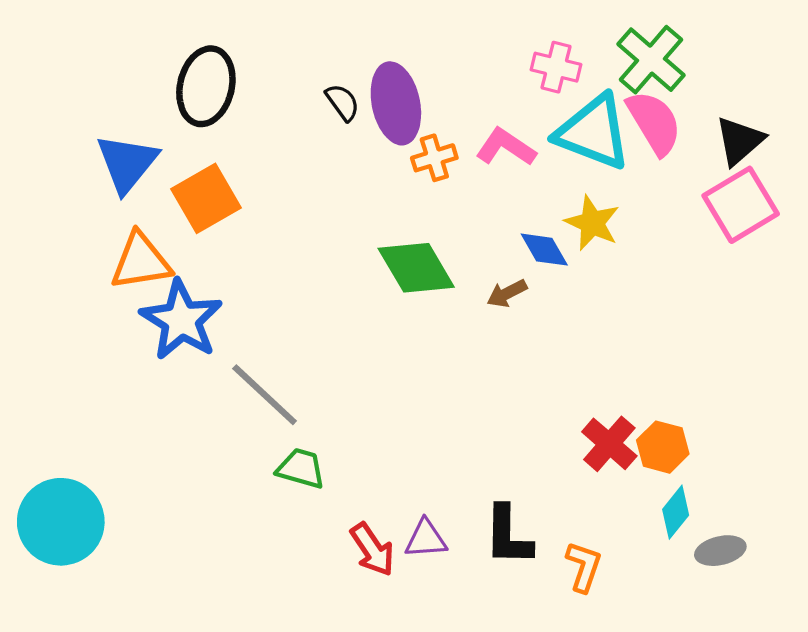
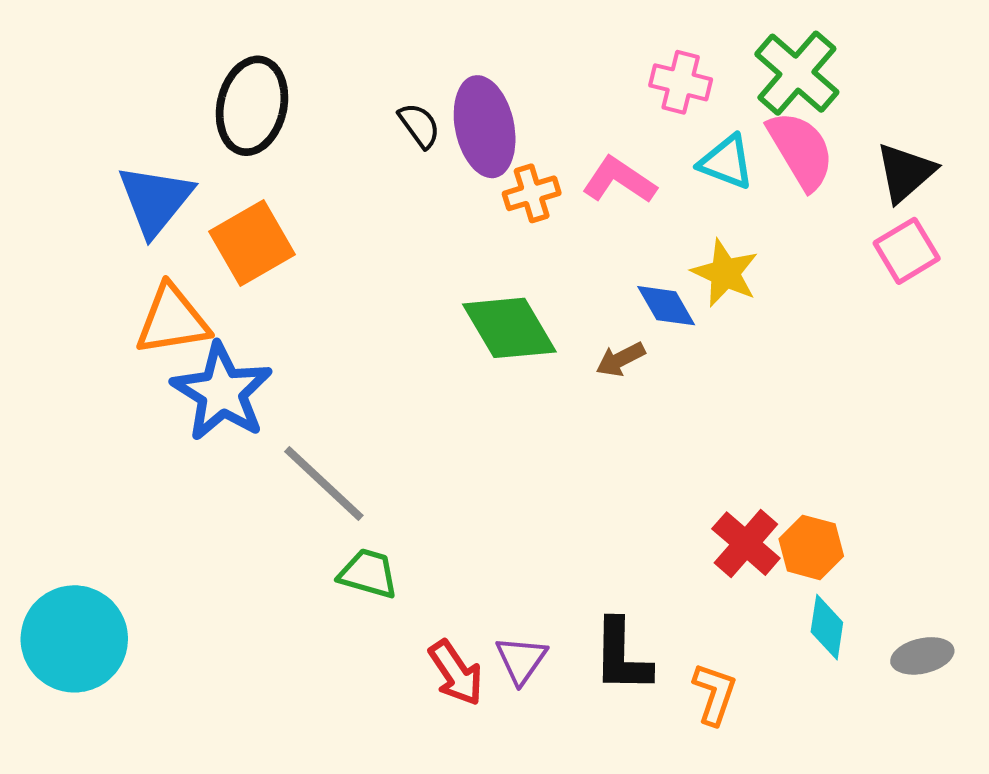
cyan triangle: (593, 132) -> (726, 162), size x0.6
pink square: (741, 205) -> (907, 251), size x0.7
cyan diamond: (676, 512) -> (827, 627), turned -30
purple triangle: (426, 539) -> (521, 660), turned -51
gray ellipse: (720, 551) -> (922, 656), moved

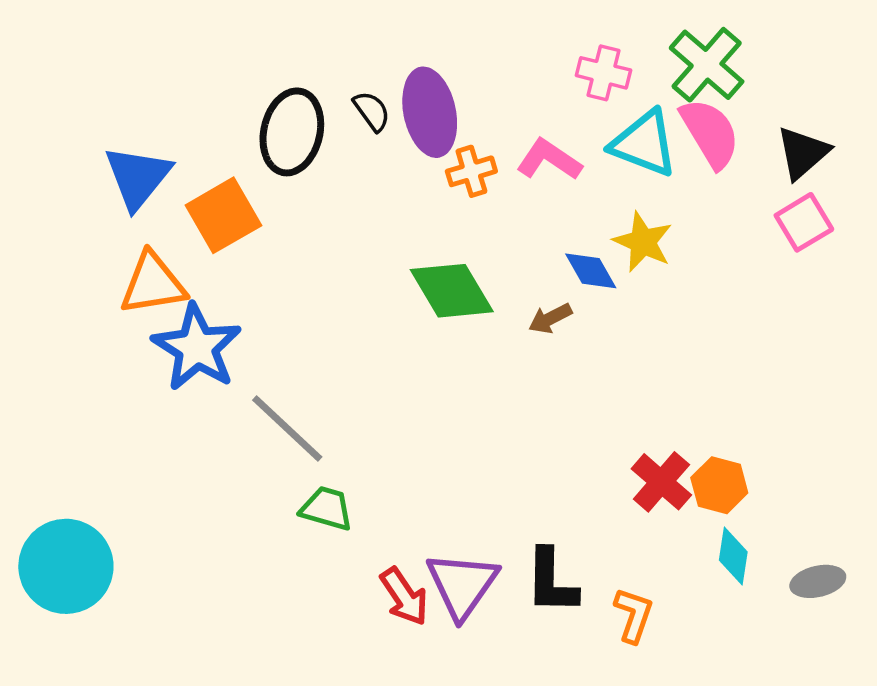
black ellipse: (252, 106) -> (292, 132), moved
cyan triangle: (726, 162) -> (644, 144), size x1.4
purple triangle: (521, 660) -> (462, 585), size x1.6

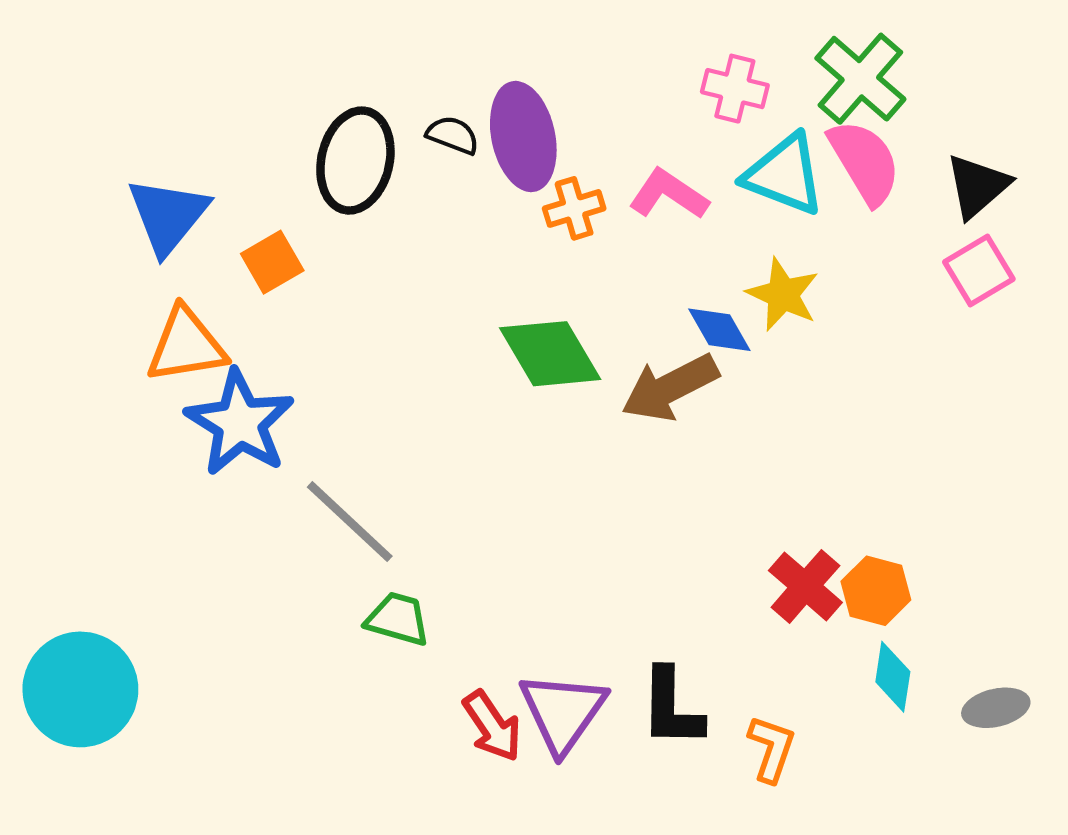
black semicircle: (372, 111) -> (453, 135), turned -33
orange square: (223, 215) -> (272, 262), size x0.7
brown arrow: (550, 318) -> (670, 388), size x1.8

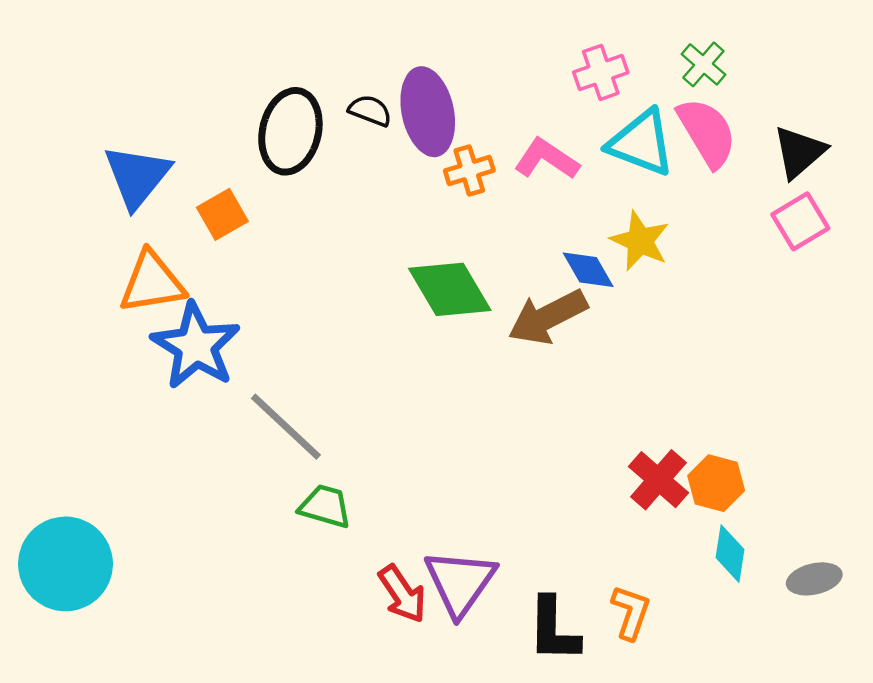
green cross: (860, 79) -> (703, 64), size x0.6
pink cross: (735, 89) -> (601, 72), turned -33
black L-shape: (671, 708) -> (553, 630), moved

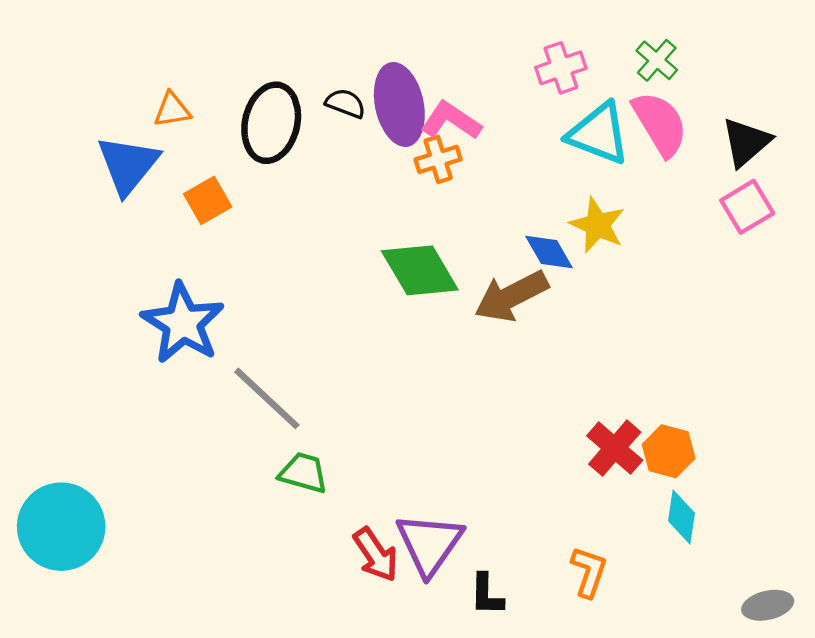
pink L-shape: (547, 159) -> (451, 121), moved
orange triangle: (152, 282) -> (172, 110), moved, size x0.6
gray ellipse: (814, 579) -> (768, 605), moved
black L-shape: (553, 630) -> (487, 594), moved, size x0.7

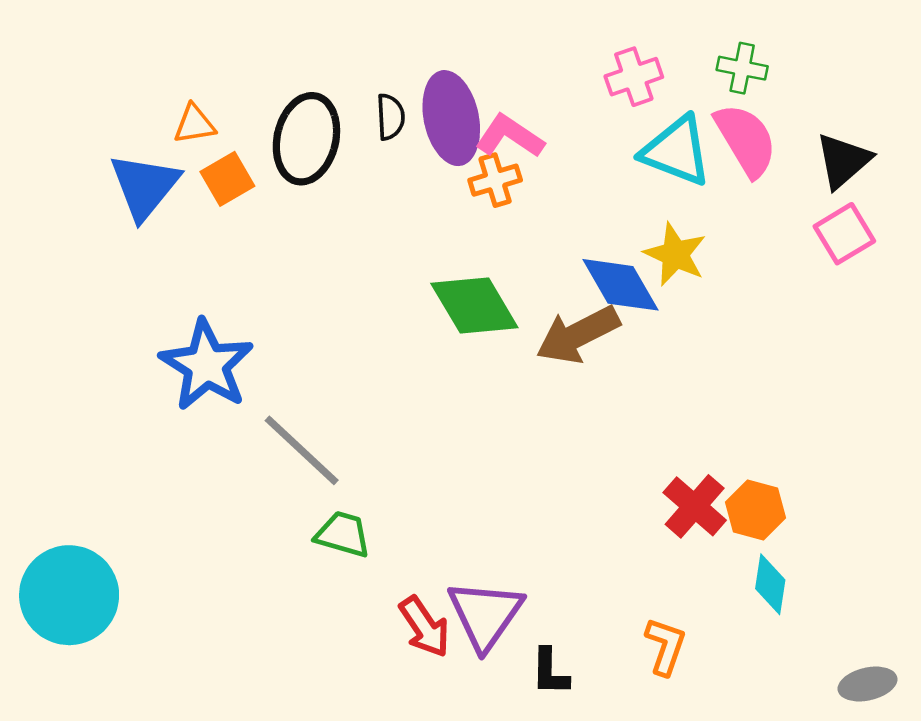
green cross: (657, 60) -> (742, 68), turned -30
black semicircle: (345, 103) -> (390, 117), turned 66
orange square: (208, 200) -> (227, 179), moved
blue diamond: (549, 252) -> (620, 285), size x1.4

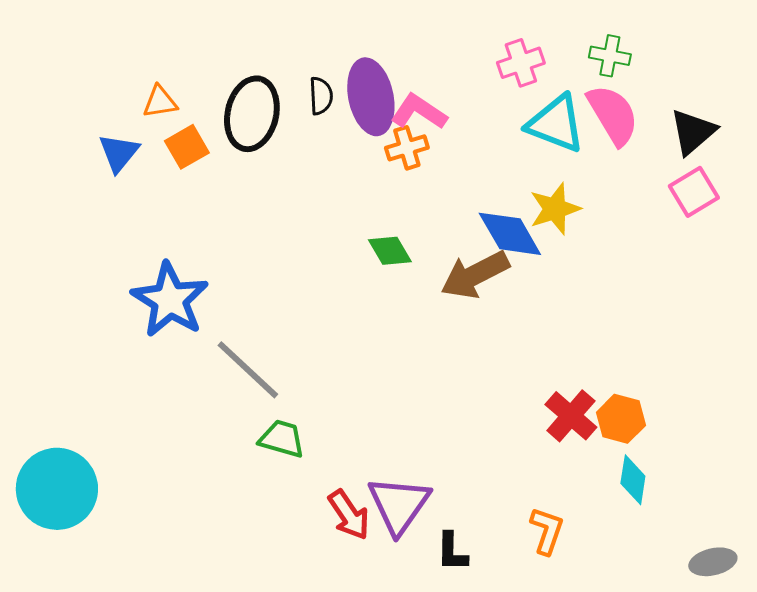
blue triangle: (145, 186) -> (119, 153), size x0.7
yellow star: (675, 254) -> (555, 209), turned 30
green diamond: (474, 305) -> (390, 251), size x0.6

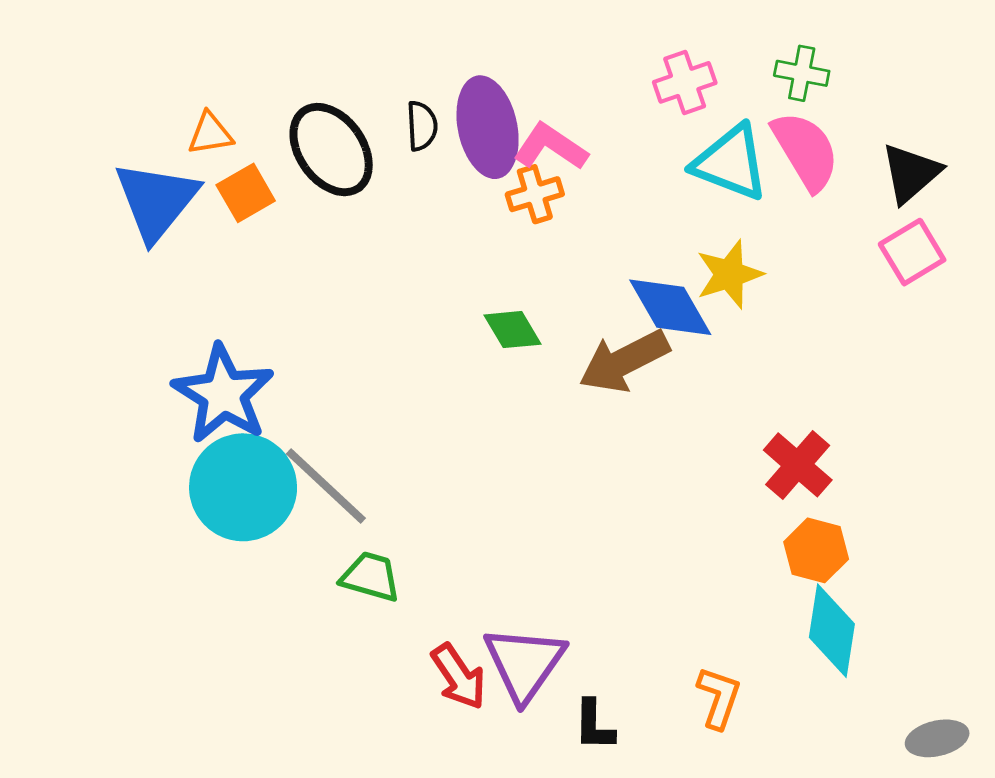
black ellipse: (252, 114) -> (331, 150), turned -48
blue triangle: (119, 153) -> (156, 201), size x1.6
red cross: (571, 416) -> (798, 465), moved
cyan diamond: (633, 480) -> (832, 631), size x1.4
cyan circle: (57, 489) -> (243, 487), moved

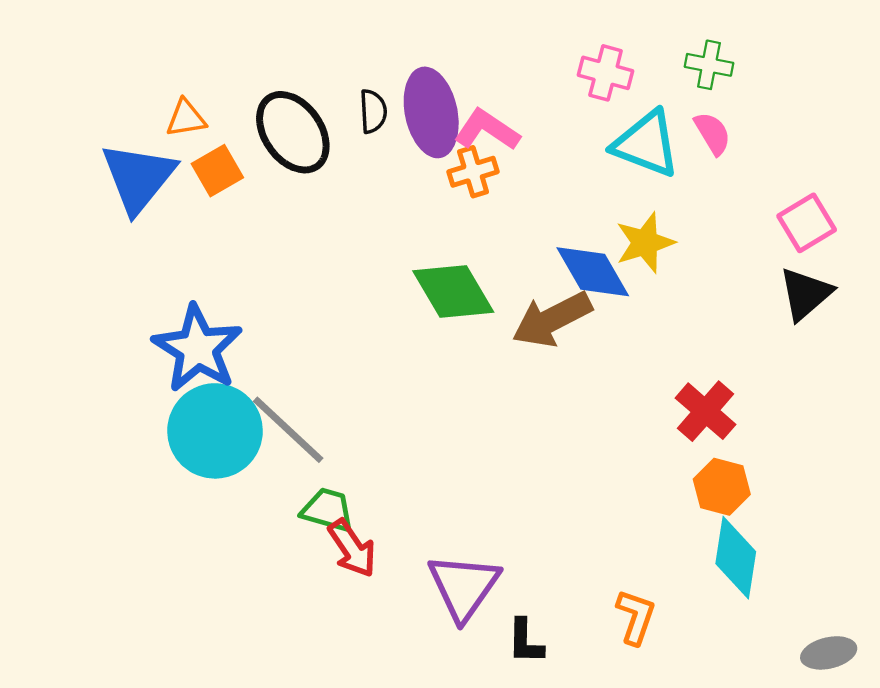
pink cross: (685, 82) -> (606, 73), turned 34
pink semicircle: (806, 151) -> (712, 133), size x0.6
black triangle: (911, 173) -> (805, 294), moved
green diamond: (512, 330) -> (453, 291), size x1.6
red arrow: (459, 677) -> (352, 548), moved

